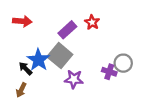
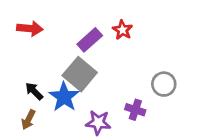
blue star: (38, 60) -> (64, 97), moved
purple cross: (109, 72) -> (135, 110), moved
purple star: (74, 79) -> (98, 123), moved

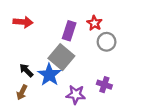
purple rectangle: (90, 40) -> (69, 31), turned -30
gray circle: (164, 84) -> (107, 42), moved

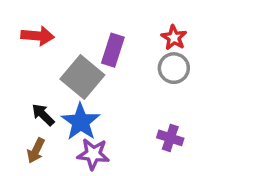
red star: (94, 23) -> (174, 38), moved
gray square: (61, 57) -> (82, 77), moved
purple star: (76, 95) -> (93, 154), moved

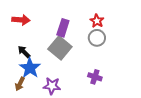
gray square: (82, 77) -> (60, 48), moved
black arrow: (43, 115) -> (24, 52), moved
blue star: (81, 122) -> (30, 68), moved

